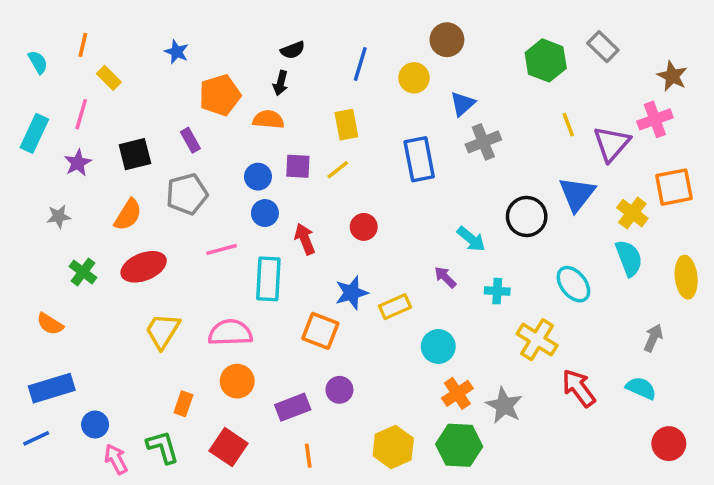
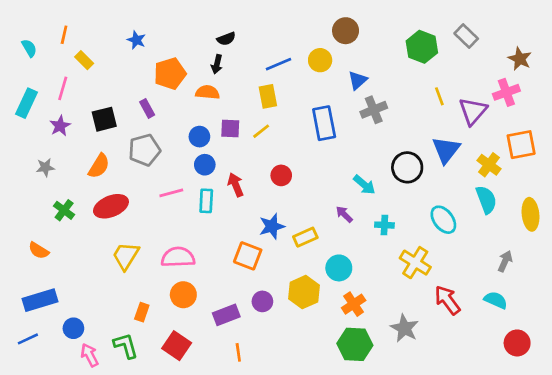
blue line: (360, 64) -> (279, 64), moved, turned 50
cyan rectangle: (268, 279) -> (206, 201), moved, size x0.7
gray star: (504, 405) -> (405, 328), moved
yellow hexagon: (393, 447) -> (304, 292), moved

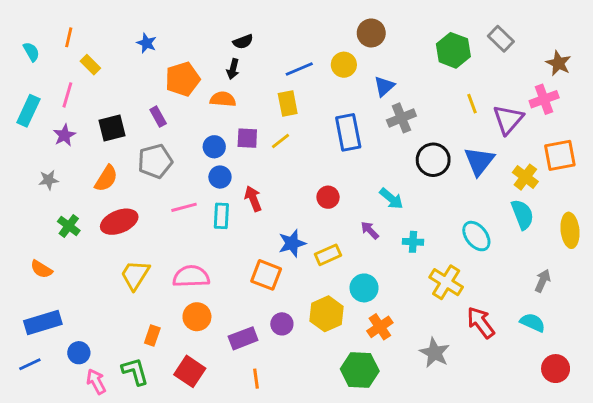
black circle: (407, 167) -> (433, 160), moved
red circle: (281, 175) -> (328, 197), moved
green hexagon: (355, 344) -> (360, 370), moved

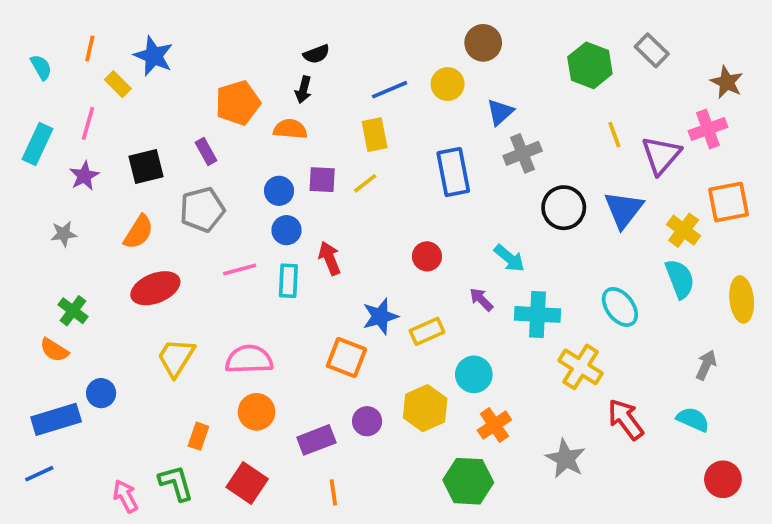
blue star: (147, 43) -> (154, 56), moved, size x1.5
green cross: (69, 226) -> (73, 311), moved
cyan cross: (413, 242) -> (537, 314), size x1.6
blue circle: (79, 353) -> (101, 393), moved

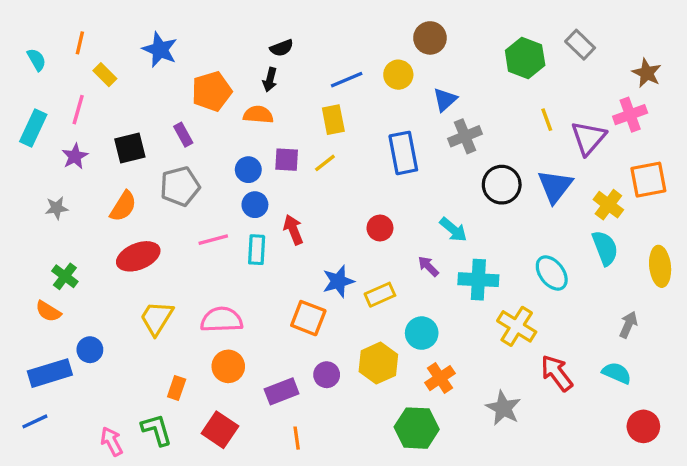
blue star: (154, 56) -> (160, 50), moved

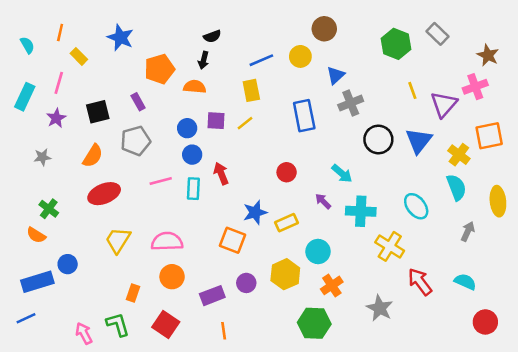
gray arrow: (628, 325) -> (468, 231), moved

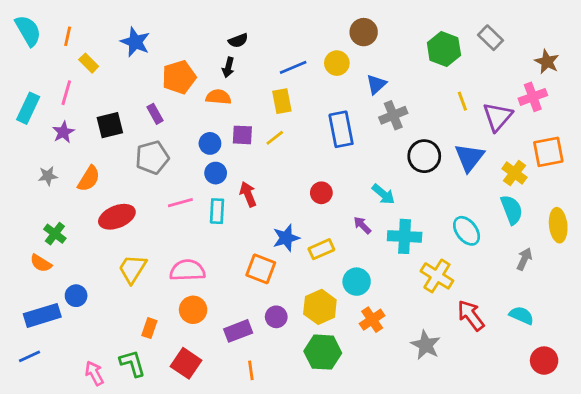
cyan semicircle: (27, 45) -> (28, 31), moved, size x1.6
orange semicircle: (93, 156) -> (89, 179), moved
green hexagon: (314, 323) -> (323, 352), moved

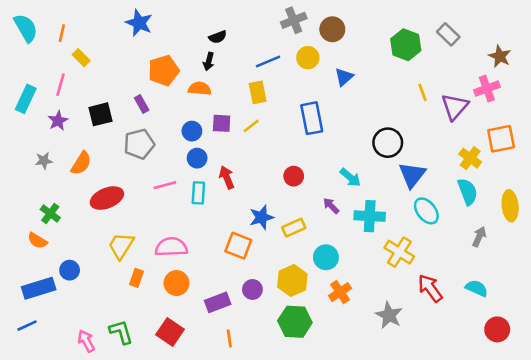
blue star: (135, 42) -> (139, 23), moved
gray cross: (393, 115) -> (294, 20), moved
blue triangle: (469, 158) -> (412, 175), moved
orange rectangle: (149, 328) -> (137, 278), moved

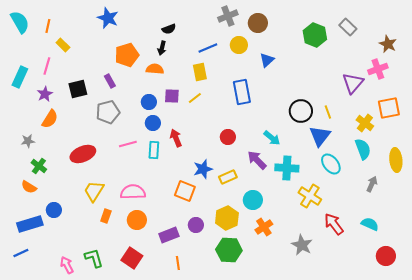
yellow line: (422, 92) -> (328, 112), moved
gray star: (44, 161) -> (28, 141), moved
orange semicircle: (81, 163) -> (50, 119), moved
purple arrow: (331, 206) -> (257, 160), size x1.5

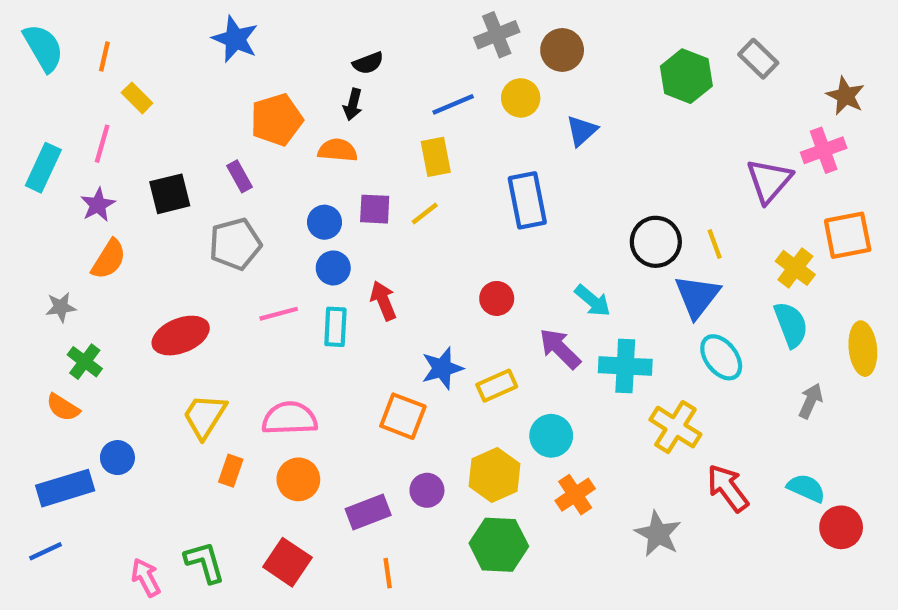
red circle: (386, 256) -> (841, 527), moved

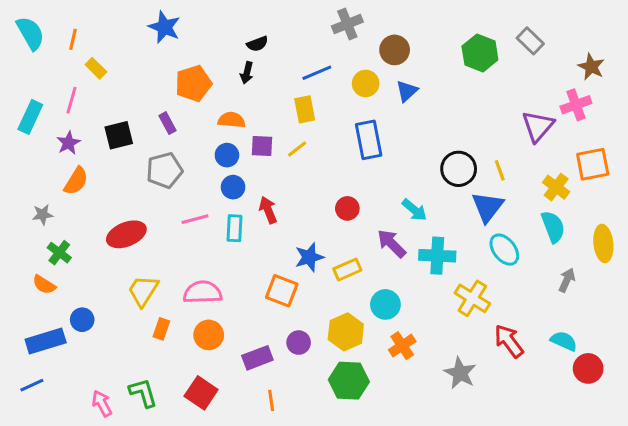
brown circle: (562, 50) -> (395, 50), moved
yellow circle: (521, 98) -> (366, 83), moved
orange semicircle: (338, 150) -> (232, 120), moved

